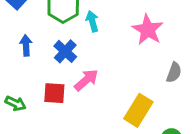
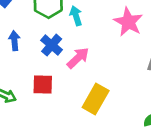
pink arrow: (86, 80) -> (78, 58), moved
yellow rectangle: (138, 110) -> (96, 99), moved

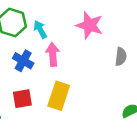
pink arrow: (78, 58) -> (53, 54), moved, turned -40
yellow rectangle: (96, 99) -> (59, 96), moved

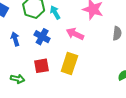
pink arrow: (53, 54) -> (75, 34), moved, turned -60

